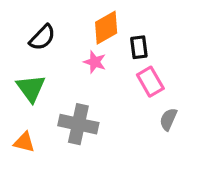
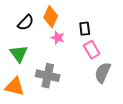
orange diamond: (106, 28) -> (51, 17), moved, turned -35
gray semicircle: (168, 119) -> (103, 73), size x1.5
orange triangle: (24, 142) -> (15, 87), size x1.5

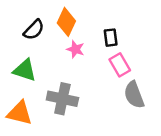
green triangle: (19, 54) -> (25, 70), turned -36
gray semicircle: (103, 73) -> (134, 95), turned -45

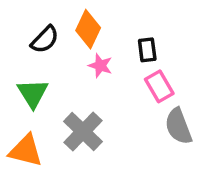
green triangle: (25, 70) -> (33, 93), turned 40
gray cross: (62, 99) -> (83, 131), turned 32

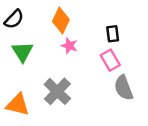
black semicircle: (45, 40) -> (14, 19), moved
black rectangle: (147, 50) -> (113, 34), moved
green triangle: (33, 93) -> (22, 52), moved

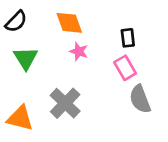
orange diamond: (61, 20) -> (69, 23), turned -45

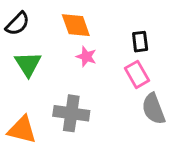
gray cross: (65, 103) -> (71, 113), turned -36

